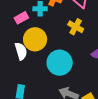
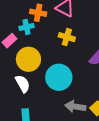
white semicircle: (21, 51) -> (23, 84), moved

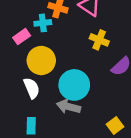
yellow cross: (67, 37) -> (99, 40), moved
gray arrow: (75, 107) -> (68, 107), moved

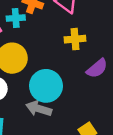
yellow cross: (99, 40) -> (75, 39), turned -30

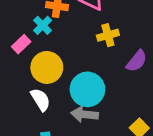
cyan cross: (16, 18) -> (43, 25), turned -30

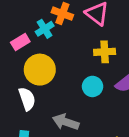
cyan circle: (87, 89) -> (93, 86), moved, size x0.6

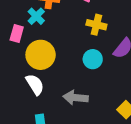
pink rectangle: (20, 42) -> (17, 33), turned -30
yellow cross: (105, 52) -> (96, 25), turned 30

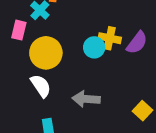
yellow cross: (96, 25) -> (110, 38), moved
cyan circle: (93, 59) -> (94, 47), moved

